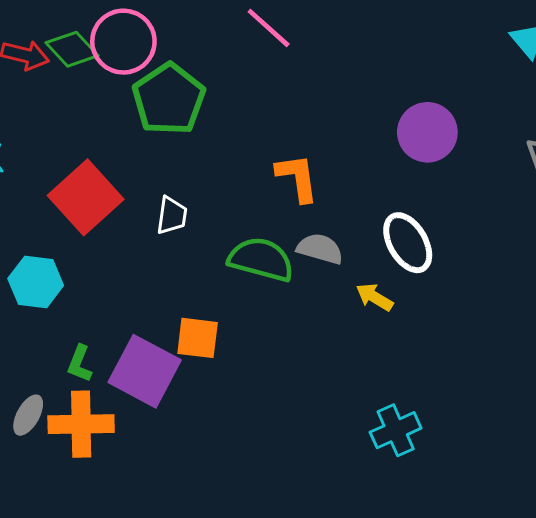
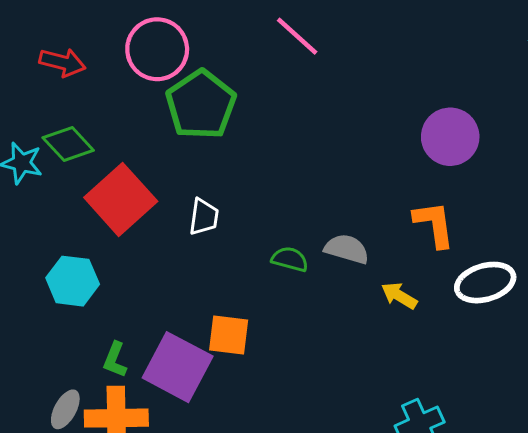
green diamond: (72, 49) -> (68, 144), moved
orange L-shape: (297, 178) -> (434, 224), moved
white ellipse: (408, 243) -> (485, 283), moved, turned -76
green semicircle: (261, 259) -> (290, 259), size x0.6

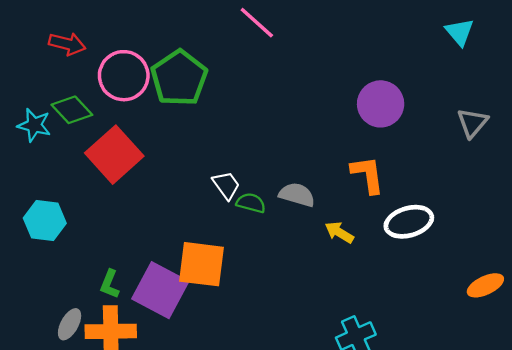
pink circle: (157, 49) -> (124, 76), moved
white trapezoid: (204, 217) -> (226, 185), moved, turned -44
cyan hexagon: (73, 281) -> (45, 221), moved
orange square: (229, 335) -> (201, 264), size x1.4

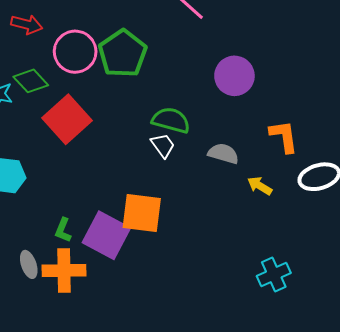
purple circle: (381, 104) -> (234, 76), moved
green semicircle: (251, 203) -> (171, 120), moved, size x1.5
gray ellipse: (70, 324) -> (29, 264), turned -48

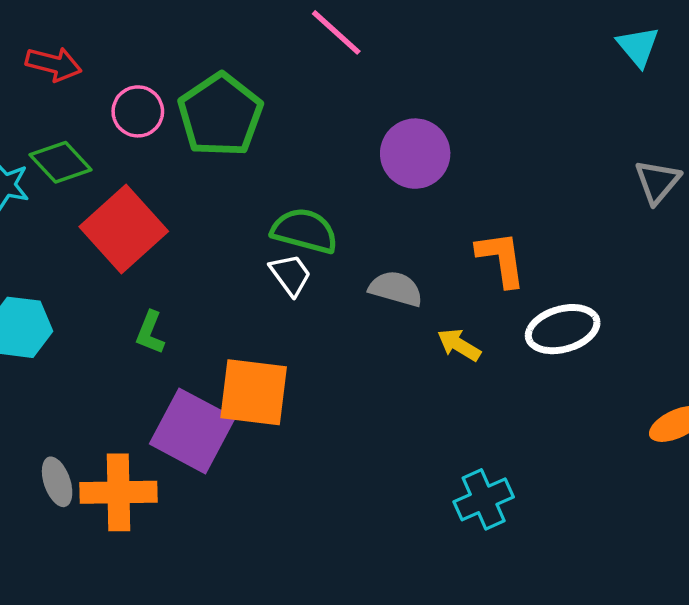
pink circle: (75, 52) -> (138, 111), size x0.7
green L-shape: (63, 230) -> (150, 333), moved

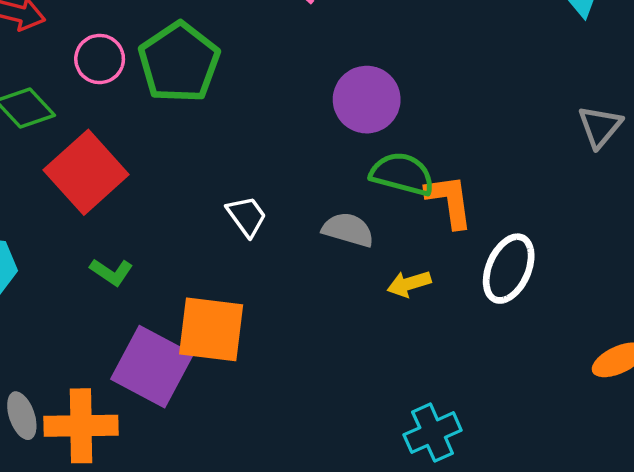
green semicircle: (305, 231) -> (402, 174), moved
white ellipse: (563, 329) -> (509, 269), turned -50
green L-shape: (150, 333) -> (111, 272), turned -78
yellow arrow: (459, 345) -> (409, 284), turned -48

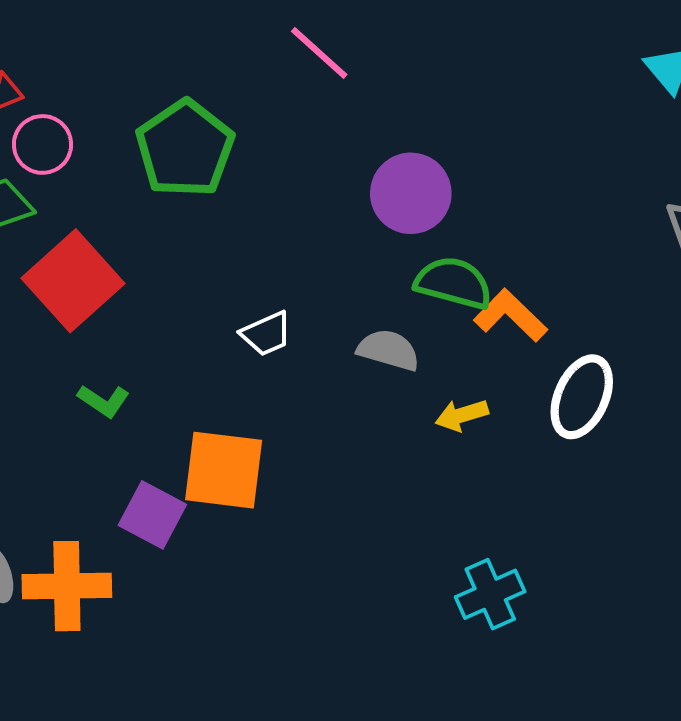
pink circle: (100, 59) -> (42, 144), moved
orange L-shape: (449, 201) -> (511, 315), turned -38
white trapezoid: (247, 216) -> (266, 334), turned 102
purple square: (152, 367) -> (152, 515), size x0.7

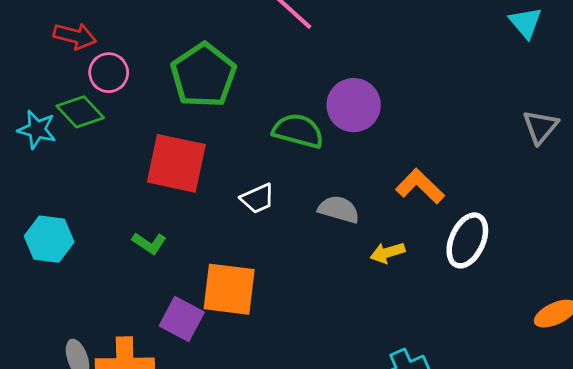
red square: (73, 281) -> (176, 163), moved, turned -36
green semicircle: (454, 283) -> (298, 131), moved

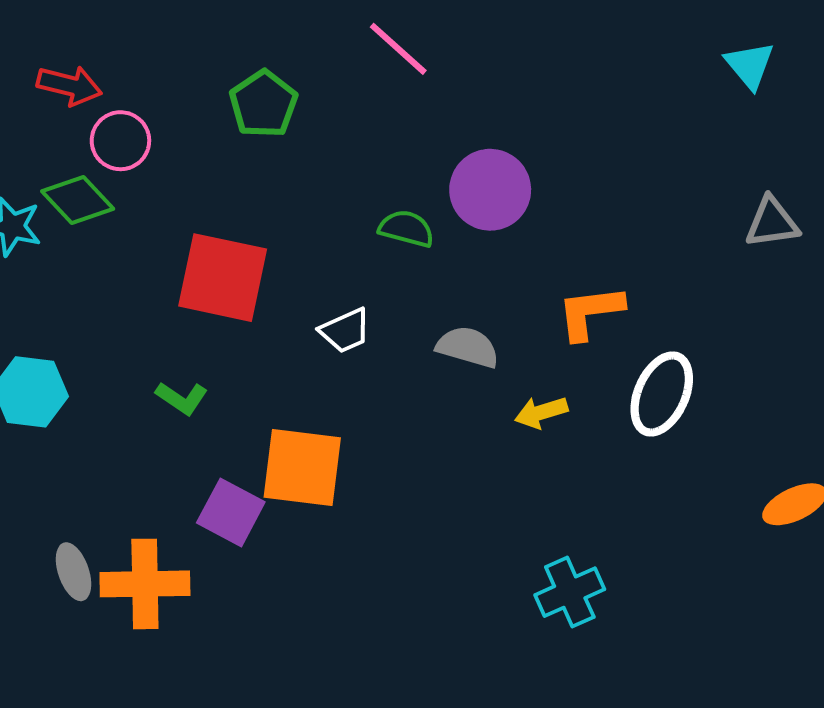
green pentagon: (203, 75) -> (263, 104), moved, size x0.7
gray triangle: (540, 127) -> (772, 222), turned 42
green semicircle: (298, 131) -> (406, 229), size x0.7
orange L-shape: (420, 186) -> (590, 312), turned -51

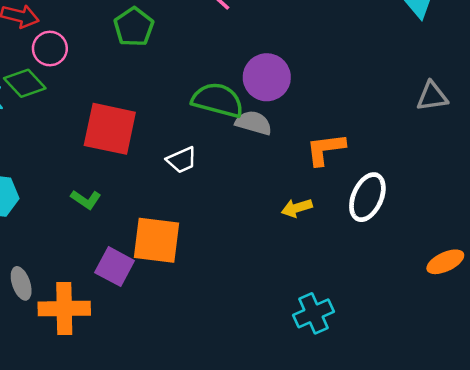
green semicircle: (406, 229) -> (218, 100), size x1.6
gray semicircle: (468, 347) -> (254, 123), moved
gray ellipse: (73, 572) -> (21, 283), moved

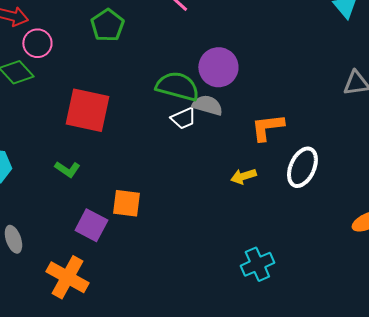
white trapezoid: (182, 160) -> (183, 118), moved
orange square: (157, 240) -> (126, 203), size x0.7
orange cross: (64, 309) -> (67, 277), moved, turned 30

